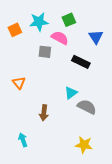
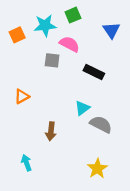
green square: (69, 20) -> (73, 15), moved
blue triangle: (96, 37) -> (111, 30), moved
orange triangle: (19, 83) -> (22, 96), turned 40
yellow star: (84, 145) -> (97, 169), turned 30

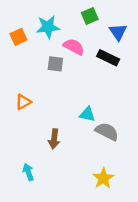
green square: (73, 15) -> (90, 16), moved
black rectangle: (94, 72) -> (108, 58), moved
cyan triangle: (82, 108) -> (87, 114), turned 49

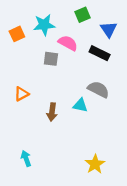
gray semicircle: (107, 131) -> (98, 89), moved
brown arrow: (54, 139) -> (52, 112), moved

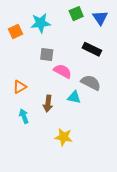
blue triangle: (109, 29) -> (100, 18), moved
pink semicircle: (68, 43) -> (63, 71), moved
cyan arrow: (26, 158) -> (24, 116), moved
yellow star: (95, 164) -> (64, 137), moved, turned -30

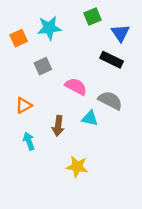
blue triangle: (100, 18) -> (120, 33), moved
gray square: (47, 54) -> (43, 66), moved, turned -32

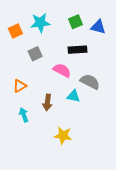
green square: (92, 16) -> (75, 22), moved
blue triangle: (120, 33) -> (98, 27), turned -42
black rectangle: (112, 60) -> (78, 50), moved, turned -30

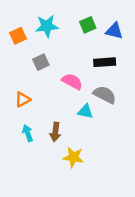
black rectangle: (78, 50) -> (105, 62), moved
brown arrow: (48, 102) -> (55, 132), moved

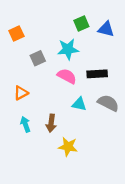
cyan star: (47, 26) -> (68, 49), moved
black rectangle: (105, 62) -> (97, 74), moved
gray semicircle: (105, 95) -> (108, 103), moved

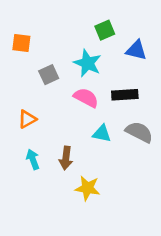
blue triangle: (106, 29) -> (136, 50), moved
orange square: (16, 34) -> (21, 43), turned 32
cyan star: (68, 49) -> (87, 63), turned 30

